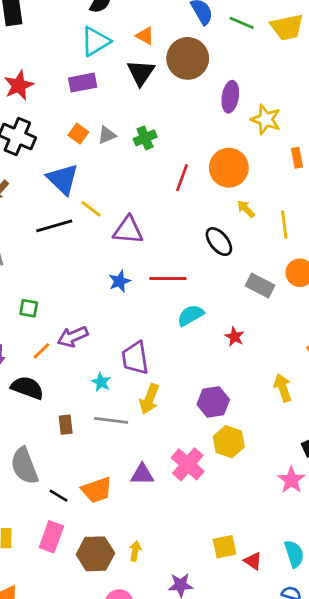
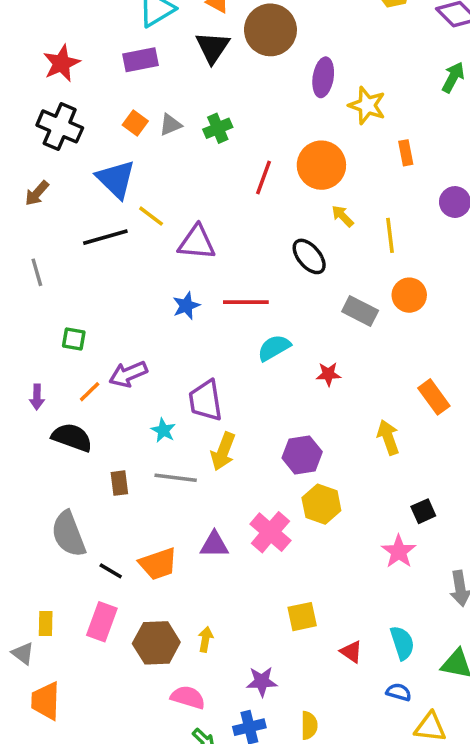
red star: (235, 337) -> (328, 374), turned -30
yellow square: (225, 547) -> (302, 617), moved

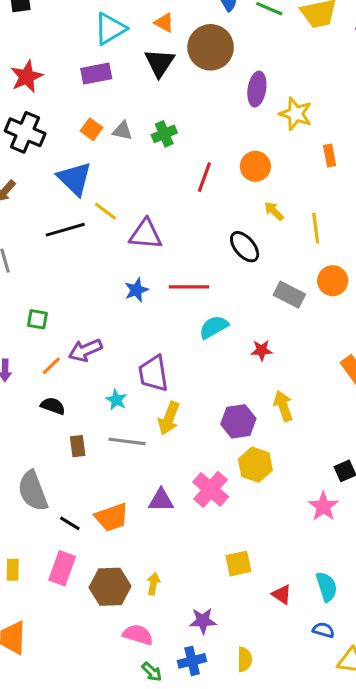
gray triangle: (170, 125) -> (122, 131), turned 35
orange circle: (321, 165) -> (255, 166), size x0.7
black semicircle: (72, 437) -> (53, 406), moved, size x0.7
yellow arrow: (388, 437) -> (283, 406), moved

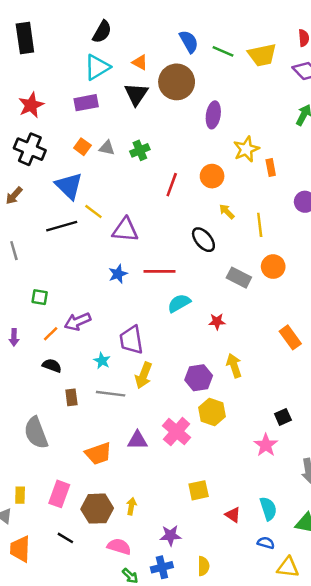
yellow star: (296, 114) -> (246, 149), moved, turned 30
black line: (70, 523) -> (65, 538), moved

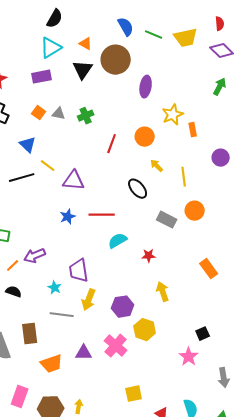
blue triangle: (69, 186) -> (28, 145), size x0.7
purple hexagon: (199, 378) -> (123, 307), moved
brown rectangle: (71, 397) -> (30, 334), moved, size x1.5

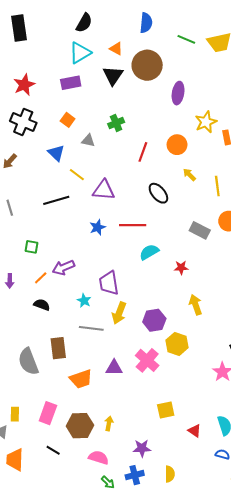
blue semicircle: (126, 27) -> (146, 23), moved, turned 36
gray triangle: (59, 114) -> (88, 141), moved
black line: (22, 178) -> (56, 200), moved
black ellipse: (138, 189) -> (158, 193), moved

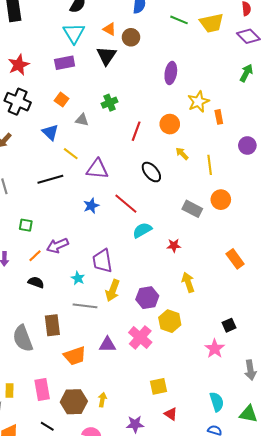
cyan triangle: (80, 53) -> (74, 33), turned -30
brown circle: (147, 65) -> (131, 37), moved, size x0.6
red line: (133, 225) -> (126, 204), turned 40
pink rectangle: (48, 413) -> (42, 389), turned -30
red triangle: (195, 431) -> (171, 414), moved

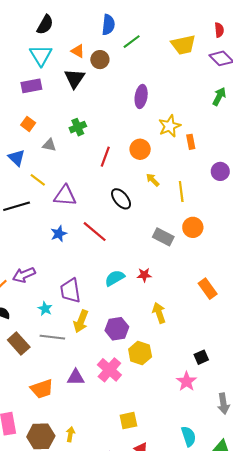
green line: (179, 20) -> (132, 42), moved, turned -60
cyan semicircle: (142, 230) -> (115, 278), moved
brown rectangle: (52, 325) -> (19, 343), moved, turned -35

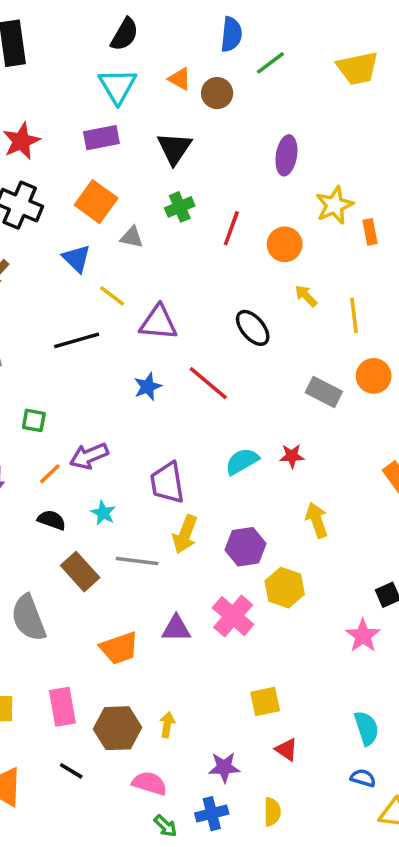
black triangle: (75, 79) -> (174, 148), moved
orange square: (28, 124) -> (96, 202), size x1.6
red line: (105, 157) -> (231, 228), moved
cyan star: (45, 309) -> (103, 513), moved

